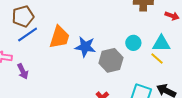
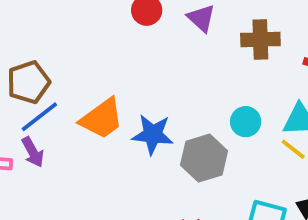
orange trapezoid: (59, 37) -> (102, 119), turned 40
purple arrow: (23, 71) -> (33, 152), moved

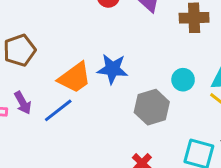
blue line: (39, 117) -> (58, 110), moved
blue star: (153, 134) -> (112, 69), moved

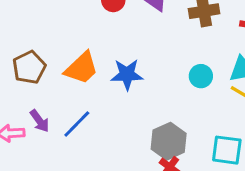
orange trapezoid: (75, 78) -> (81, 68), moved
gray hexagon: (152, 107) -> (169, 141), moved

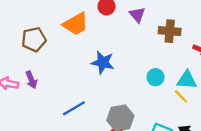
orange trapezoid: (81, 68) -> (76, 24), moved
blue line: (77, 124) -> (74, 108), moved

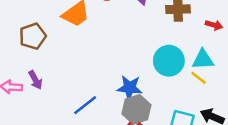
blue star: (103, 62) -> (130, 88), moved
cyan circle: (156, 77) -> (169, 61), size x1.6

